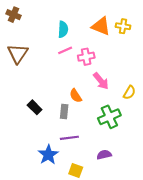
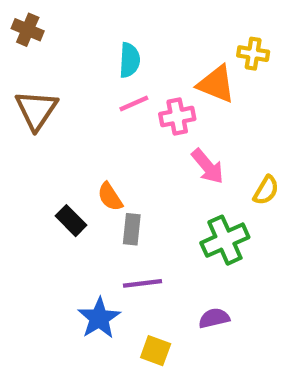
orange triangle: (101, 26) -> (216, 84), moved
orange semicircle: (76, 96) -> (110, 197), moved

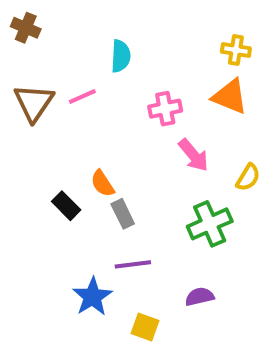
orange triangle: (216, 84) -> (230, 97), moved
pink line: (134, 104) -> (82, 97), moved
gray rectangle: (132, 229) -> (123, 214), turned -32

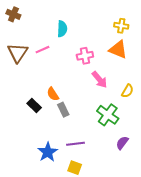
green cross: (210, 224) -> (108, 115), turned -30
purple line: (133, 264) -> (76, 144), moved
purple semicircle: (200, 297) -> (122, 143), moved, turned -40

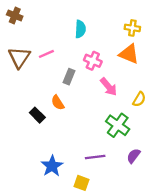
cyan semicircle: (62, 29) -> (80, 29), moved
pink cross: (85, 56) -> (93, 61), turned 35
gray rectangle: (63, 110) -> (69, 77), moved, turned 48
purple line: (76, 144) -> (95, 157), moved

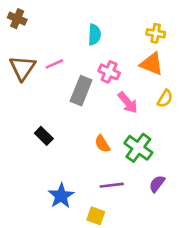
gray rectangle: (69, 77) -> (81, 91), size x1.5
yellow semicircle: (139, 99) -> (165, 99), moved
orange semicircle: (58, 103) -> (102, 144), moved

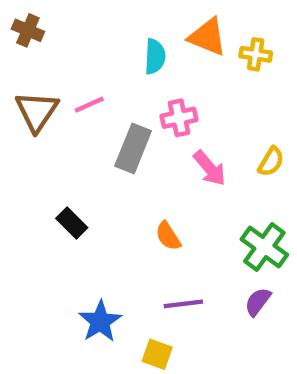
orange triangle: (152, 64) -> (207, 37), moved
pink cross: (109, 72) -> (179, 118), turned -36
green cross: (138, 148) -> (264, 247), moved

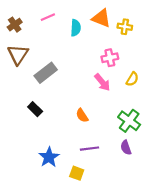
brown cross: (28, 30) -> (15, 25), moved, turned 32
pink line: (89, 105) -> (48, 17), moved
pink cross: (179, 118) -> (110, 58), moved
gray rectangle: (133, 148) -> (46, 73), moved, turned 30
purple semicircle: (258, 302) -> (126, 148), turned -56

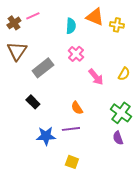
pink line: (48, 17) -> (33, 16), moved
pink cross: (110, 58) -> (76, 54), moved, turned -35
purple line: (90, 149) -> (71, 129), moved
blue star: (49, 157) -> (46, 136), moved, turned 30

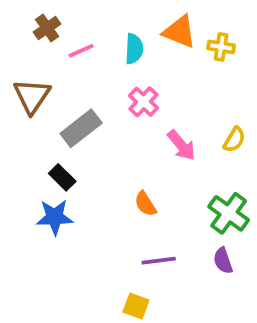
pink line: (33, 16) -> (81, 51), moved
brown cross: (14, 23) -> (47, 28), moved
black rectangle: (33, 102) -> (62, 177), moved
purple line: (71, 129) -> (159, 261), moved
blue star: (46, 136) -> (55, 217), moved

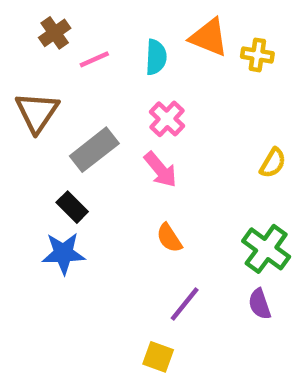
pink arrow: (181, 145) -> (160, 170), moved
purple line: (159, 261) -> (185, 304), turned -44

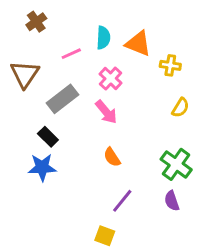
orange triangle: (209, 37) -> (138, 44), moved
yellow cross: (257, 55) -> (170, 65), moved
pink line: (94, 59) -> (71, 54), moved

